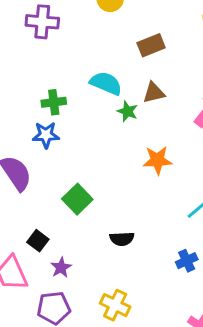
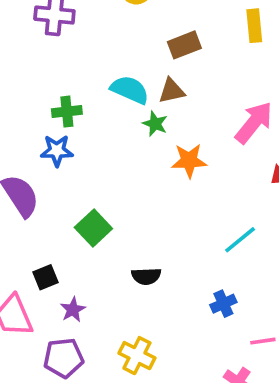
brown triangle: (154, 93) -> (172, 91), moved
orange star: (157, 160) -> (189, 161), moved
black square: (38, 241) -> (46, 277), turned 30

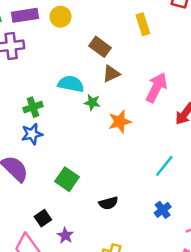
brown rectangle: (184, 45) -> (100, 47), turned 70
brown triangle: (172, 91) -> (111, 74), moved

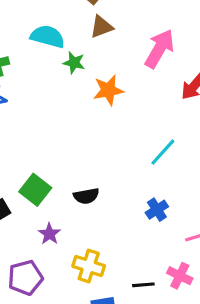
green square: (67, 179) -> (35, 190), moved
purple star: (65, 235) -> (49, 234), moved

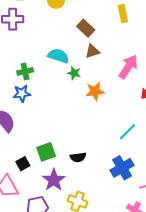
green square: (35, 190) -> (46, 152), turned 30
blue cross: (157, 210) -> (122, 168), size x1.6
purple star: (49, 234) -> (54, 180), size x1.6

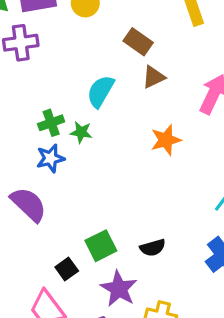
cyan semicircle: (58, 56) -> (100, 91), turned -70
green star: (74, 73) -> (81, 132), moved

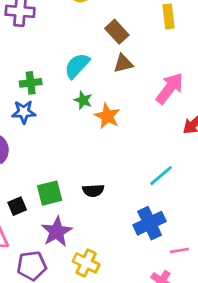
green star: (81, 132) -> (83, 100), moved
orange star: (166, 140) -> (107, 116), moved, turned 30
black semicircle: (153, 248) -> (93, 191), moved

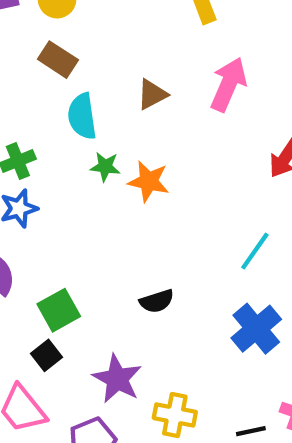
brown rectangle: (117, 32) -> (58, 60), moved
cyan semicircle: (77, 66) -> (82, 116), turned -36
pink arrow: (170, 88) -> (228, 84), moved
green square: (50, 193) -> (59, 310), moved

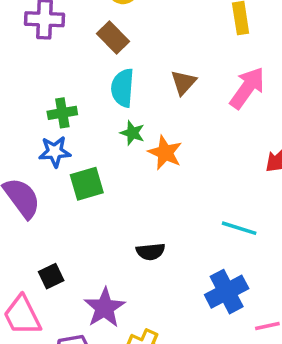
brown triangle: (152, 94) -> (183, 82), turned -32
cyan line: (255, 251) -> (239, 228), turned 60
green square: (59, 310) -> (87, 184), moved

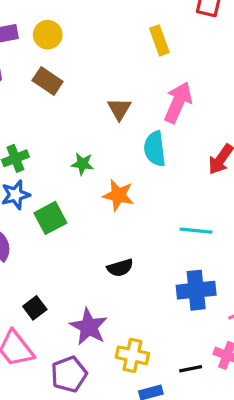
cyan semicircle: (123, 88) -> (155, 149), moved
orange star: (165, 153) -> (118, 195), moved
blue cross: (227, 292) -> (196, 290), turned 33

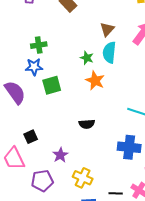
cyan semicircle: (155, 149) -> (109, 53), moved
green star: (82, 164) -> (87, 58), moved
purple star: (89, 327) -> (60, 155), size x0.7

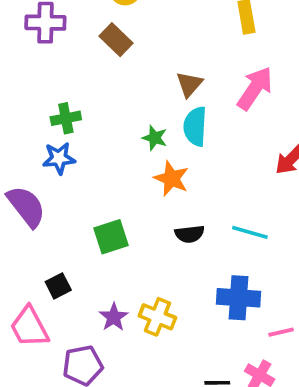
green square: (52, 85) -> (111, 237), moved
black semicircle: (87, 124) -> (190, 234), moved
yellow cross: (83, 178) -> (157, 317), moved

